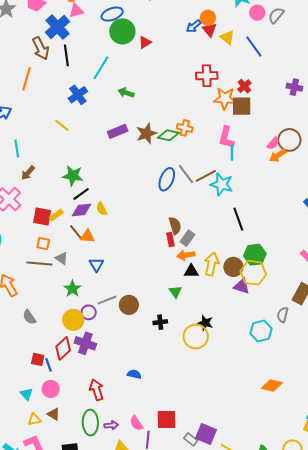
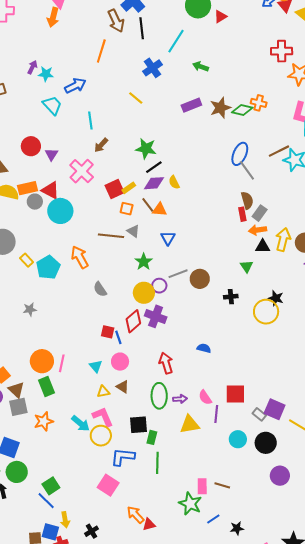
gray line: (186, 174) -> (247, 170), moved
red square: (42, 217) -> (115, 189), turned -36
orange square: (43, 244) -> (127, 209), moved

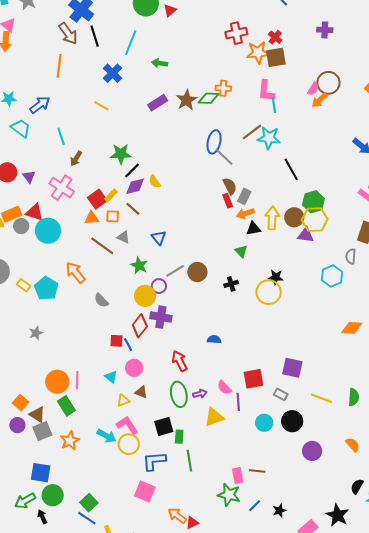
orange triangle: (160, 210) -> (92, 218), moved
brown line: (111, 236) -> (102, 246), turned 40
purple square: (275, 409) -> (292, 368), moved

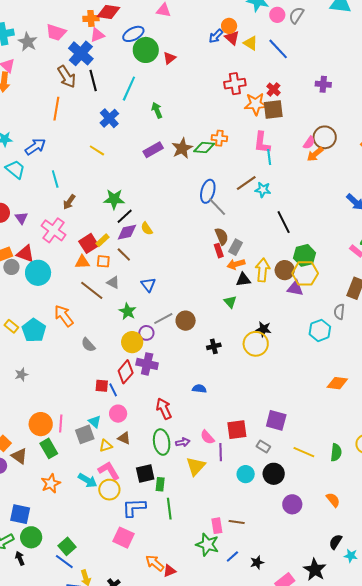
green arrow: (160, 63) -> (157, 110), turned 56
cyan star: (269, 138) -> (263, 190), size x0.7
black cross: (231, 284) -> (214, 346), moved
yellow triangle: (214, 417) -> (196, 466), turned -30
gray square: (42, 431) -> (85, 434), moved

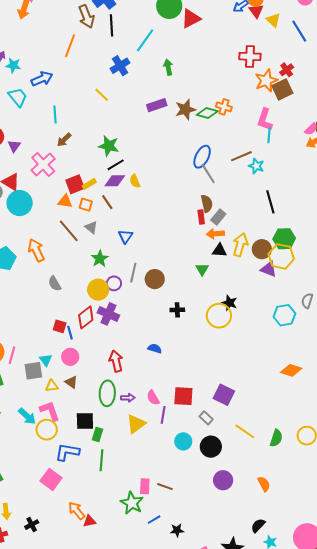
red triangle: (170, 58) -> (191, 18), size x1.5
orange star: (256, 104) -> (266, 81), turned -30
brown square: (273, 110) -> (282, 89), turned -30
gray line: (163, 318) -> (133, 273), turned -60

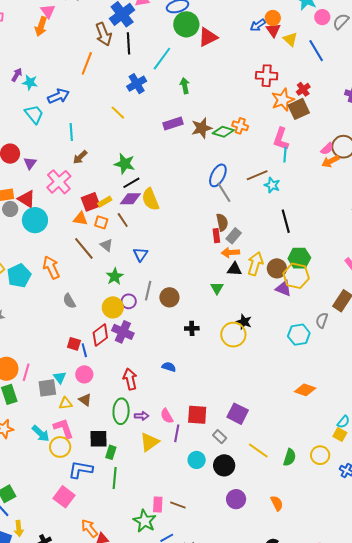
yellow semicircle: (135, 181) -> (150, 199), size x1.6

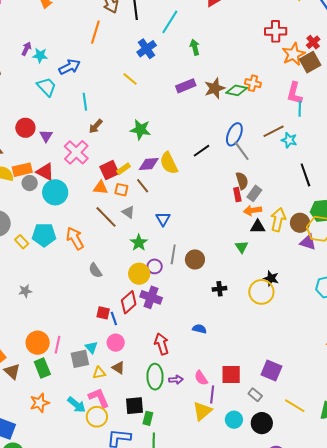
black line: (131, 183) -> (201, 151), moved
cyan pentagon: (19, 276) -> (44, 235), moved, turned 30
yellow triangle: (149, 442) -> (202, 411), moved

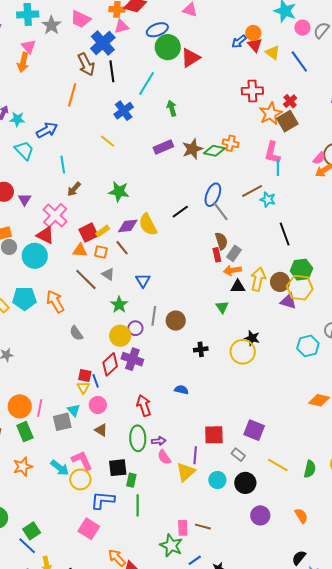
red triangle: (45, 172) -> (45, 235), moved
yellow triangle: (99, 373) -> (83, 387), moved, turned -48
pink semicircle: (201, 378) -> (164, 457), moved

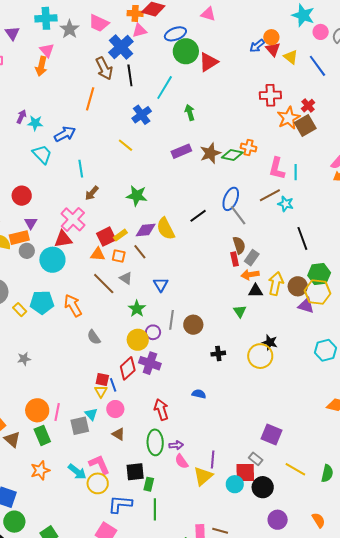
pink L-shape: (272, 153) -> (277, 168), moved
purple triangle: (25, 199) -> (31, 223), moved
red triangle: (45, 235) -> (63, 239), turned -36
red square: (214, 435) -> (245, 473), moved

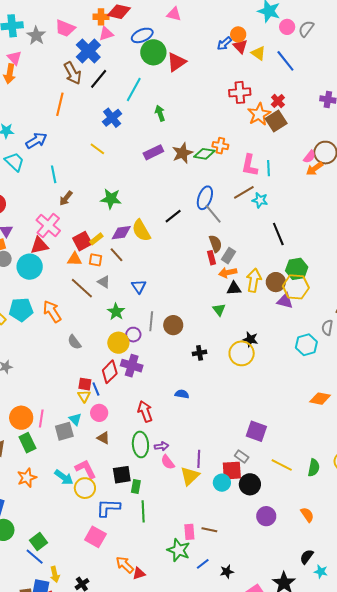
black line: (130, 75) -> (99, 79), turned 50

